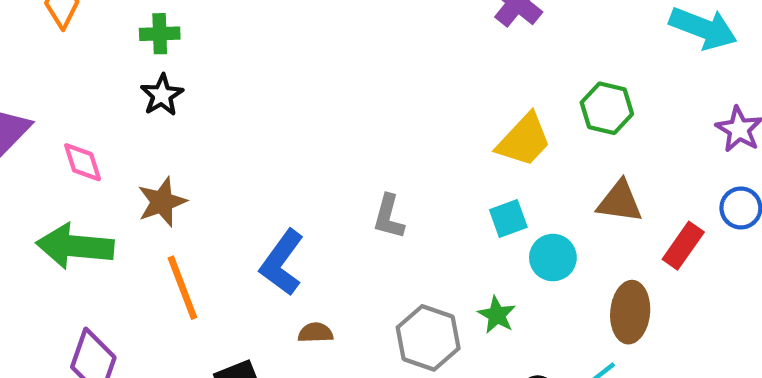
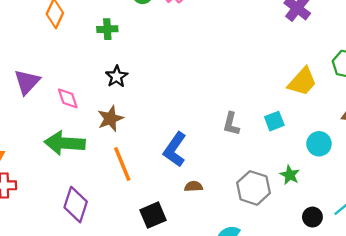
black star: (162, 95) -> (117, 76), moved
cyan square: (508, 218) -> (274, 121), moved

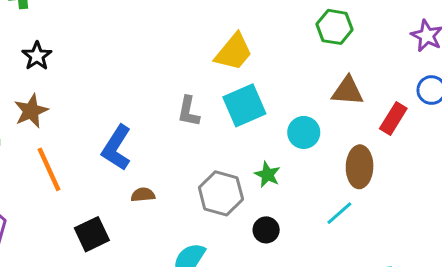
yellow trapezoid: (302, 82) -> (234, 52), moved
cyan square: (274, 121) -> (244, 105), size x1.6
black circle: (312, 217) -> (266, 230), moved

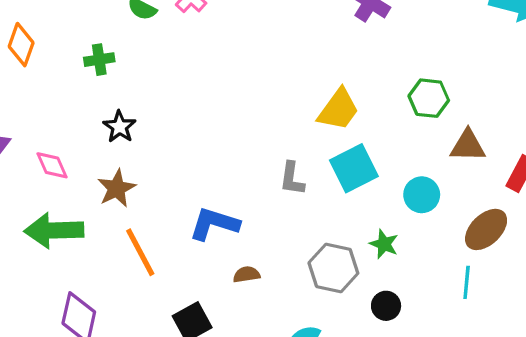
green hexagon: (335, 27) -> (429, 98), moved
blue L-shape: (117, 148) -> (214, 224), turned 78
brown ellipse: (360, 167) -> (486, 229), turned 48
cyan line: (339, 213) -> (467, 282), turned -40

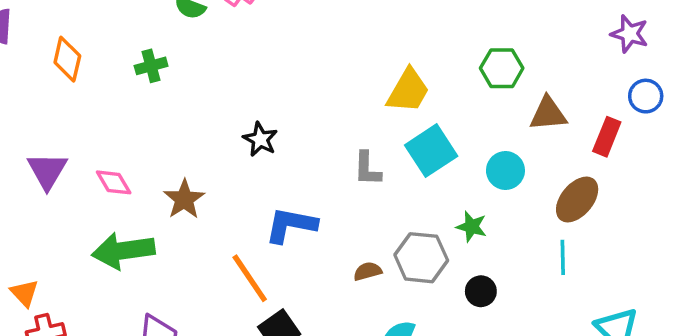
black star: (120, 127) -> (260, 139), moved
orange line: (140, 252) -> (250, 278), moved
brown semicircle: (247, 275) -> (368, 271), moved

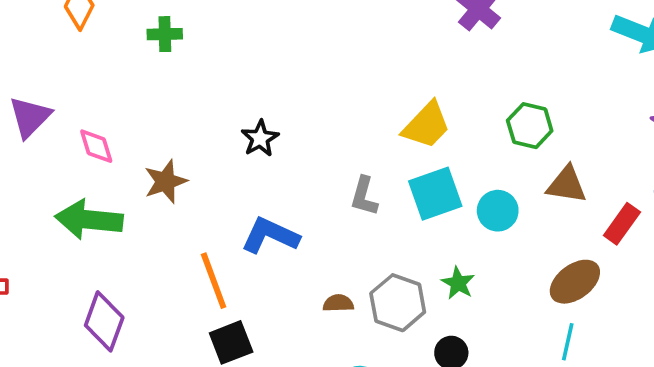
cyan circle: (505, 171) -> (498, 211), moved
cyan line: (563, 257) -> (568, 342), moved

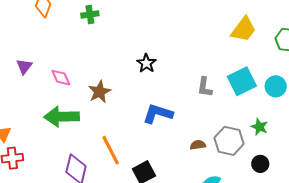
purple triangle: (30, 117) -> (24, 66), size x0.7
yellow trapezoid: (426, 125) -> (243, 29), moved
orange line: (214, 281) -> (111, 150), moved

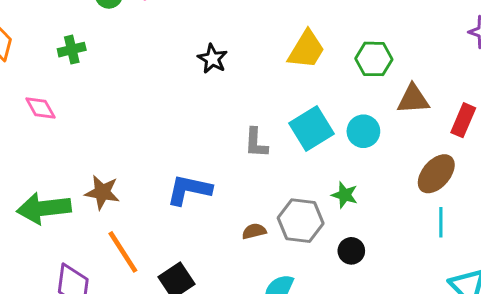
black star: (146, 63) -> (212, 59), moved
pink diamond: (61, 78) -> (40, 108), moved
brown star: (99, 92) -> (102, 192), moved, turned -30

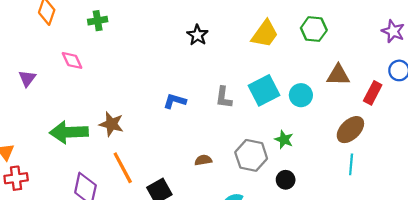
green hexagon: (374, 59) -> (314, 29), moved
blue L-shape: (189, 190) -> (175, 101), moved, size x0.7
brown semicircle: (254, 231) -> (203, 160), moved

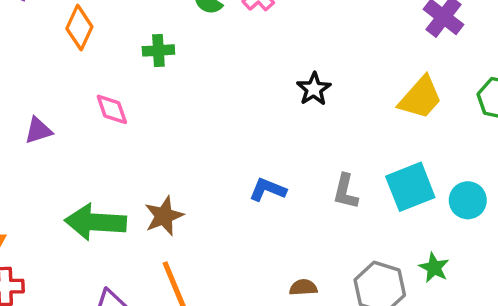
purple triangle: (27, 78) -> (38, 131), turned 30
brown star: (111, 124) -> (164, 216), turned 30

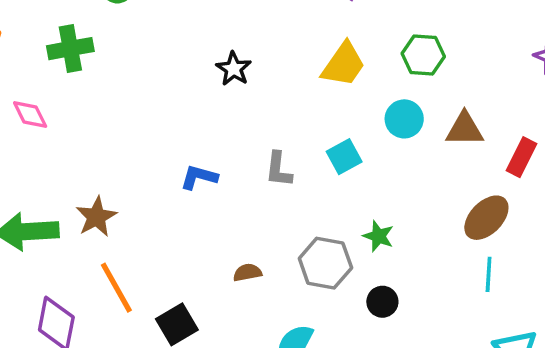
green cross: (158, 50) -> (70, 49), size x1.4
cyan square: (410, 187) -> (344, 157), size x0.7
cyan circle: (468, 200) -> (404, 119), moved

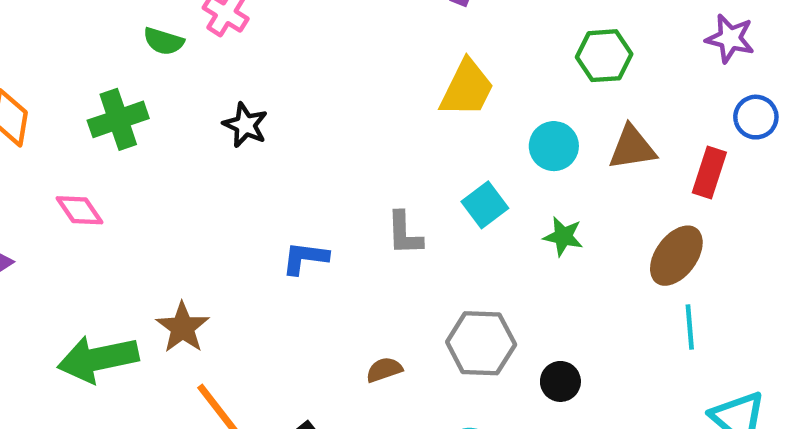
green hexagon: (423, 55) -> (604, 56), moved
black star: (234, 69) -> (245, 125), moved
green star: (378, 236) -> (563, 236), moved

